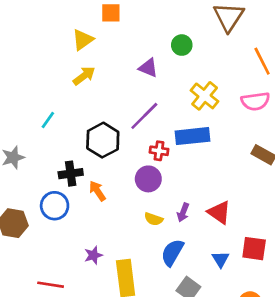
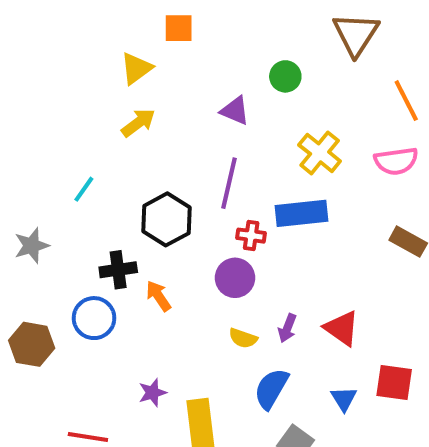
purple line: (144, 116) -> (229, 183), turned -32

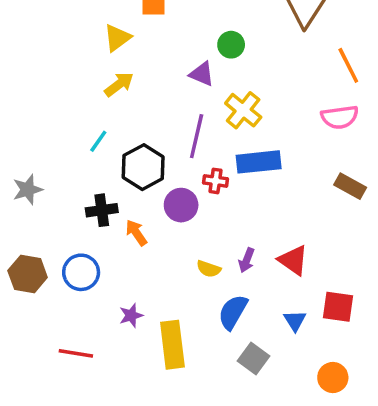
green circle: (285, 76) -> (231, 45), moved
yellow cross: (320, 153) -> (243, 110), moved
cyan line: (84, 189) -> (98, 141), moved
purple circle: (235, 278) -> (181, 205), moved
blue circle: (94, 318) -> (81, 272), moved

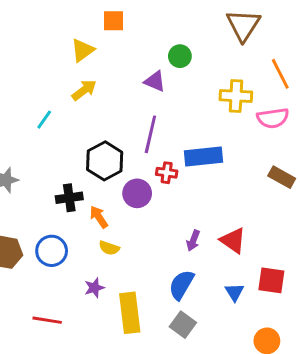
yellow cross: (243, 110) -> (236, 96), moved, turned -36
cyan line: (98, 141) -> (44, 120), moved
yellow semicircle: (209, 269) -> (109, 248), moved
gray square: (253, 359) -> (183, 325), moved

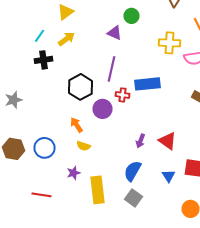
cyan line: (44, 120) -> (40, 36), moved
black cross: (69, 198) -> (44, 60), moved

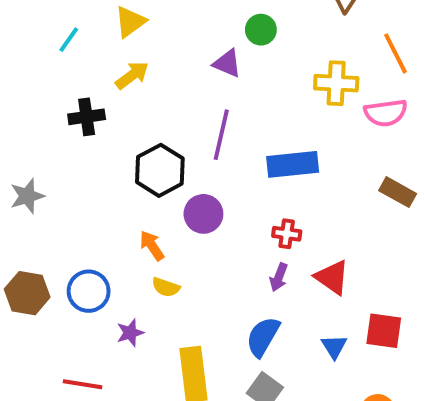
cyan line: (40, 36) -> (69, 40), moved
red cross: (122, 95) -> (287, 234), moved
purple star: (74, 173) -> (130, 333), moved

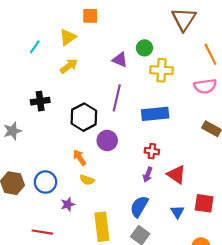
green circle: (261, 30) -> (144, 48), moved
yellow cross: (336, 83) -> (161, 70), moved
black cross: (87, 117) -> (40, 101), moved

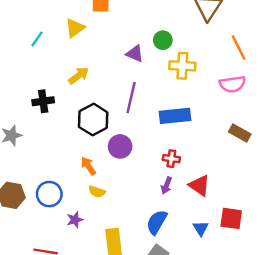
yellow arrow: (69, 66) -> (79, 76), moved

